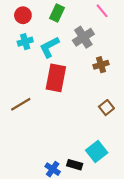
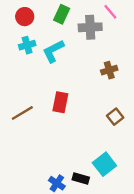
gray cross: (83, 37) -> (90, 27), moved, turned 30
red rectangle: (56, 78) -> (60, 102), moved, size x0.7

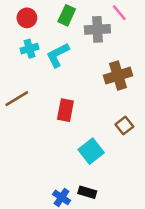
brown cross: (109, 70) -> (118, 76), size x1.5
brown line: (22, 113) -> (17, 99), moved
cyan square: (104, 164) -> (91, 151), moved

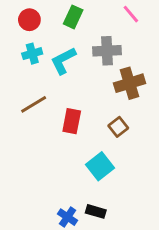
gray cross: (97, 29) -> (107, 51), moved
brown line: (17, 99) -> (34, 104), moved
brown square: (124, 126) -> (118, 127), moved

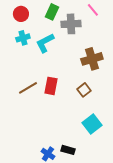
gray cross: (107, 51) -> (71, 24), moved
brown line: (34, 104) -> (28, 88), moved
cyan square: (100, 166) -> (92, 124), moved

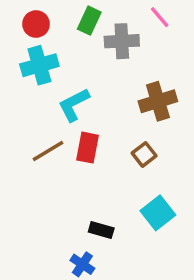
cyan cross: (23, 38) -> (39, 65), size x1.5
cyan L-shape: (45, 43) -> (74, 105), moved
black rectangle: (68, 150) -> (101, 230), moved

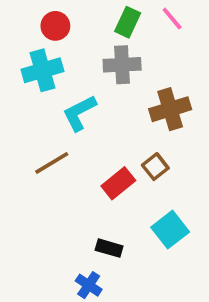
green rectangle: (89, 21) -> (128, 22), moved
red circle: (36, 24) -> (55, 26), moved
gray cross: (122, 41) -> (122, 65), moved
red rectangle: (88, 148) -> (118, 183), moved, turned 40

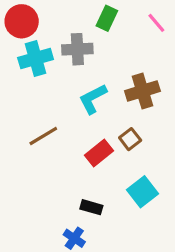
pink line: (172, 18) -> (156, 23), moved
red circle: (55, 26) -> (22, 21), moved, size x1.4
gray cross: (122, 65) -> (77, 49), moved
cyan L-shape: (79, 113) -> (93, 99), moved

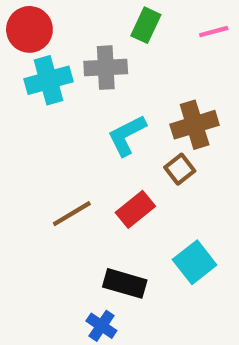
pink line: (156, 23) -> (214, 32), turned -65
brown line: (43, 136) -> (72, 214), moved
brown square: (130, 139) -> (180, 169), moved
black rectangle: (91, 207) -> (125, 283), size x1.4

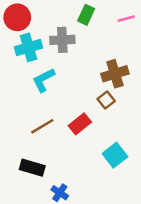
cyan L-shape: (127, 135) -> (44, 80), moved
black rectangle: (125, 283) -> (32, 168), moved

